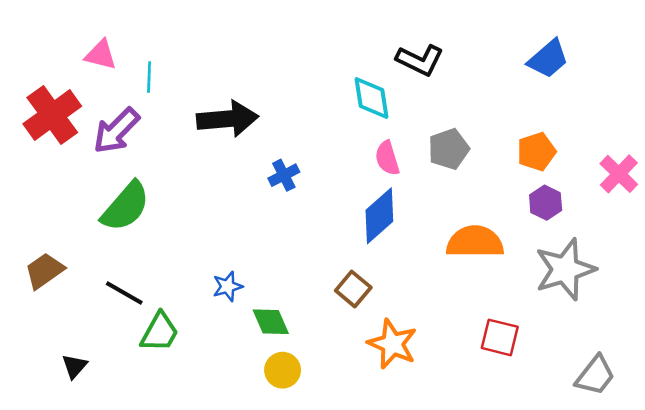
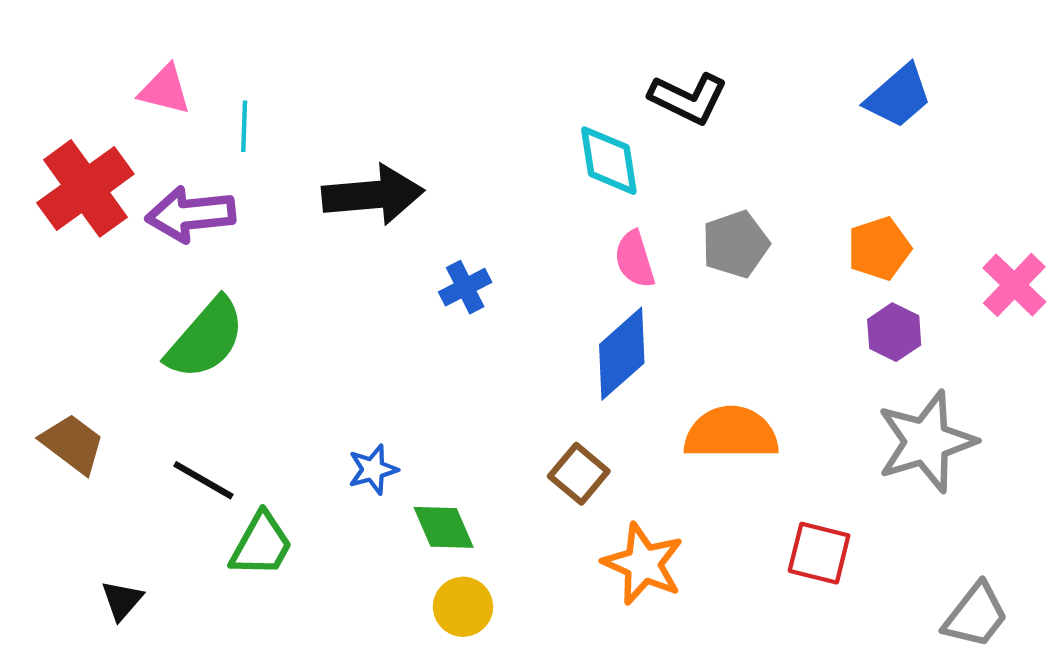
purple arrow: (116, 131) -> (191, 214), turned 39
orange semicircle: (475, 242) -> (731, 433), moved
brown trapezoid: (44, 271) -> (73, 444), turned 72

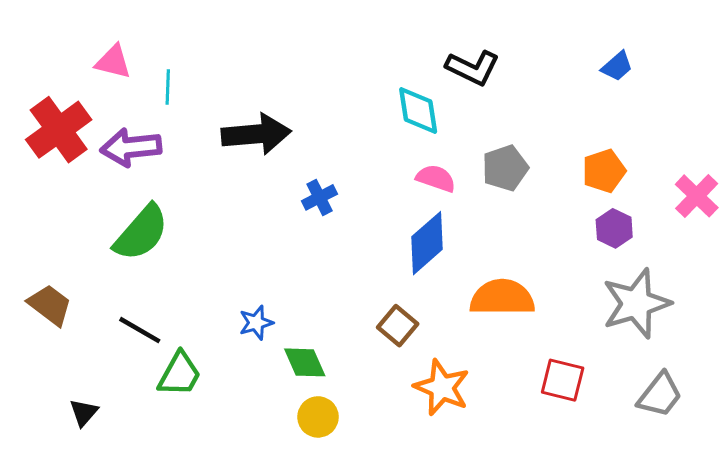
blue trapezoid: (898, 96) -> (617, 66), size x0.7
pink semicircle: (635, 259) -> (436, 178), turned 126
gray trapezoid: (976, 615) -> (660, 395), moved

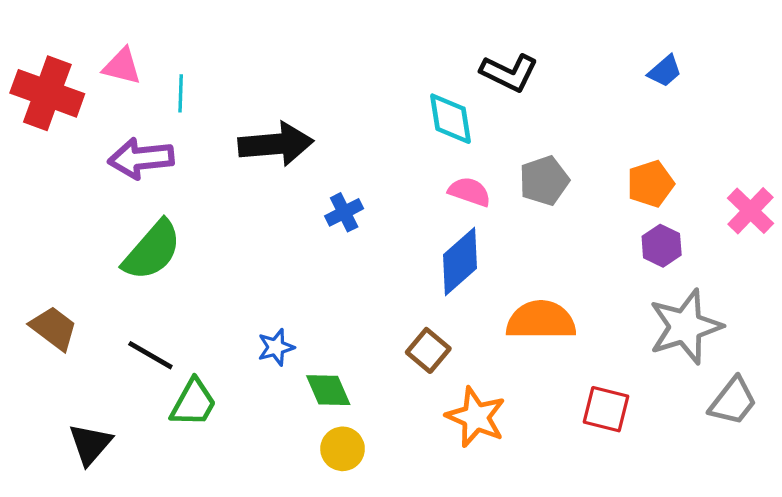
red cross: (59, 130) -> (47, 93), moved, turned -34
gray trapezoid: (660, 395) -> (733, 401), moved
black triangle: (84, 413) -> (90, 444), size x1.4

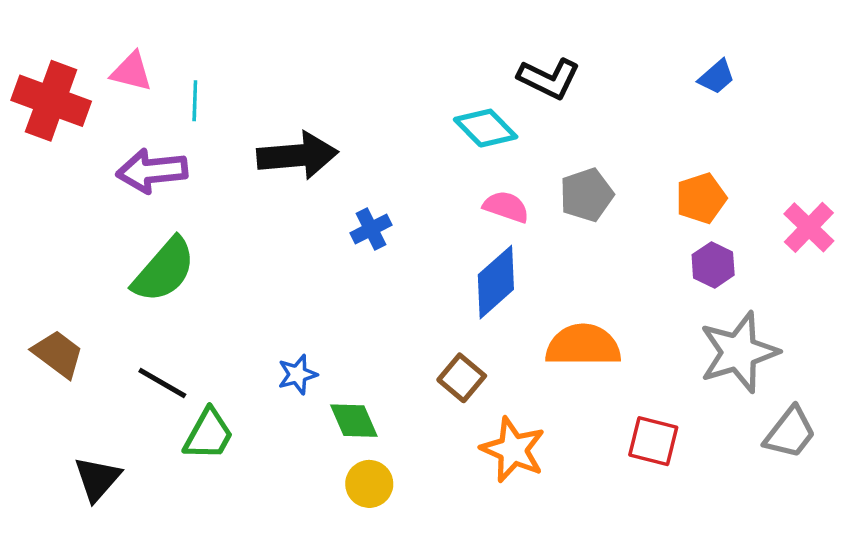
cyan diamond: (450, 119) -> (486, 128), turned -36

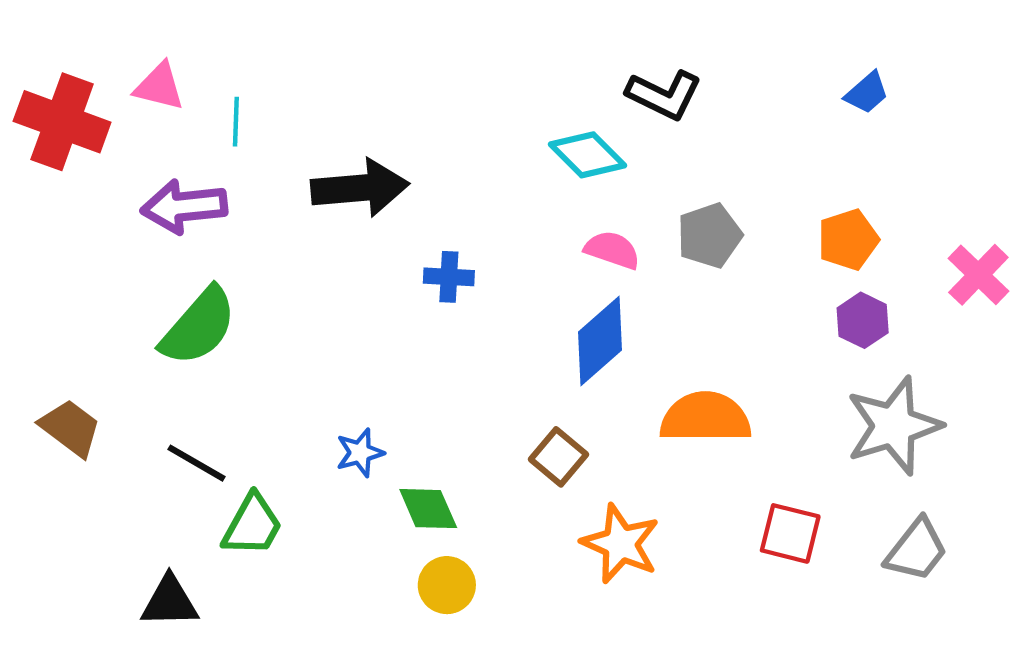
blue cross: (371, 229) -> (449, 277), turned 30
gray trapezoid: (790, 433) -> (916, 550), moved
black triangle: (97, 479) -> (170, 602), moved, turned 48

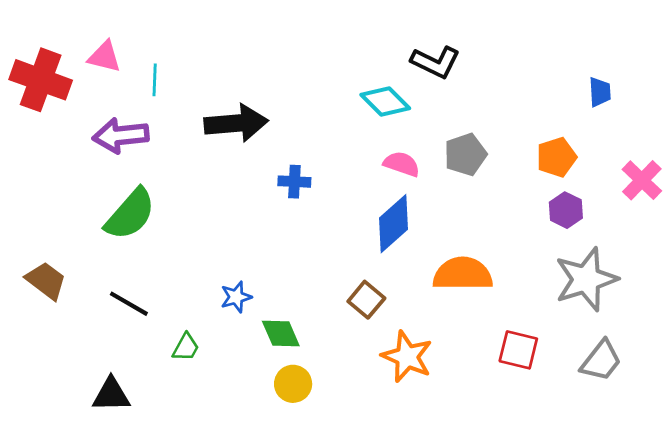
blue trapezoid: (867, 93) -> (600, 92), moved, turned -52
green trapezoid: (252, 525) -> (186, 347), moved, size x0.7

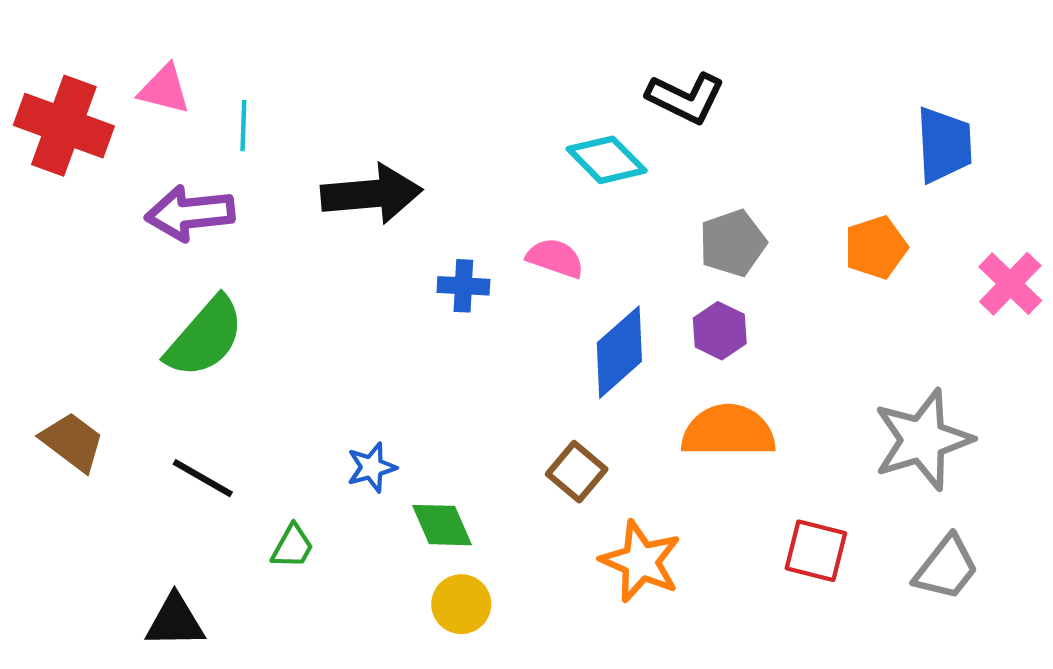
blue trapezoid: (600, 92) -> (944, 145), size x1.6
pink semicircle: (402, 164) -> (555, 258), moved
purple hexagon: (566, 210) -> (720, 331), moved

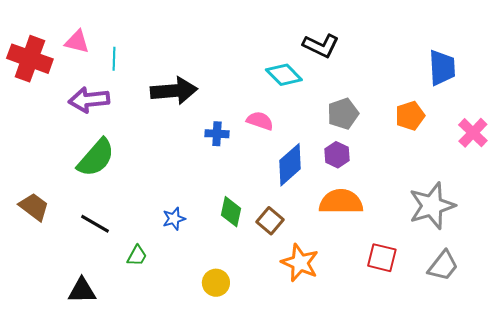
green diamond: (442, 525) -> (231, 212), moved, turned 36

